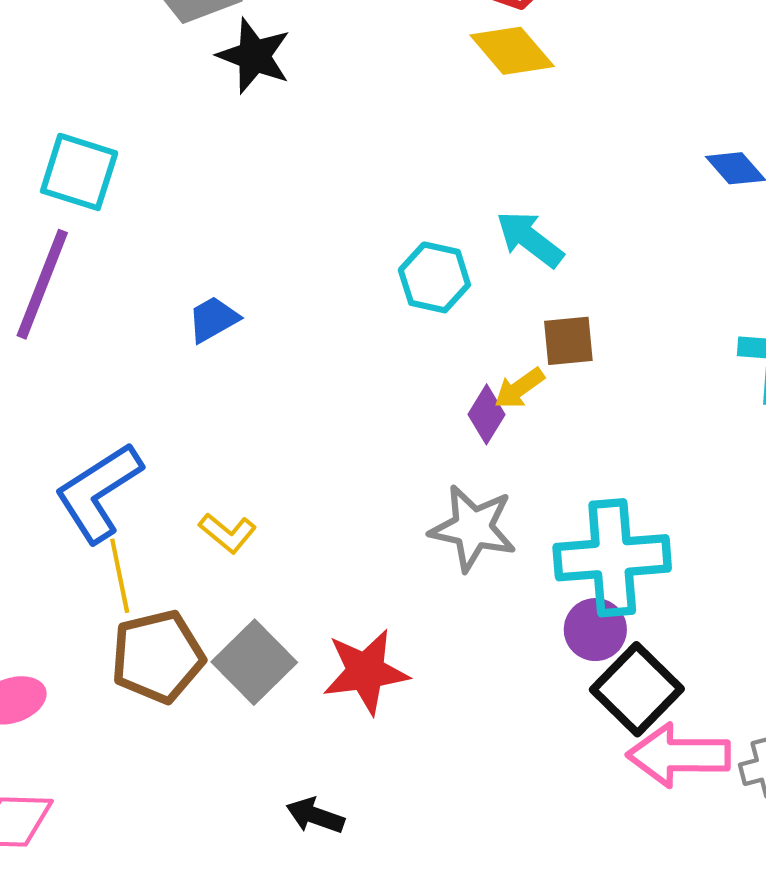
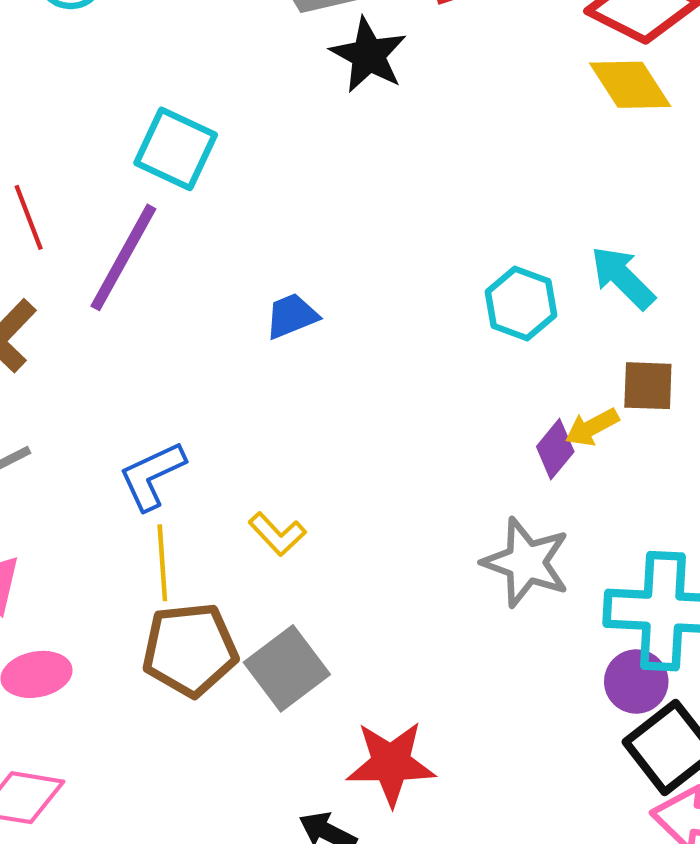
blue L-shape: (98, 492) -> (152, 476), size x0.7
red star: (366, 672) -> (391, 763), moved

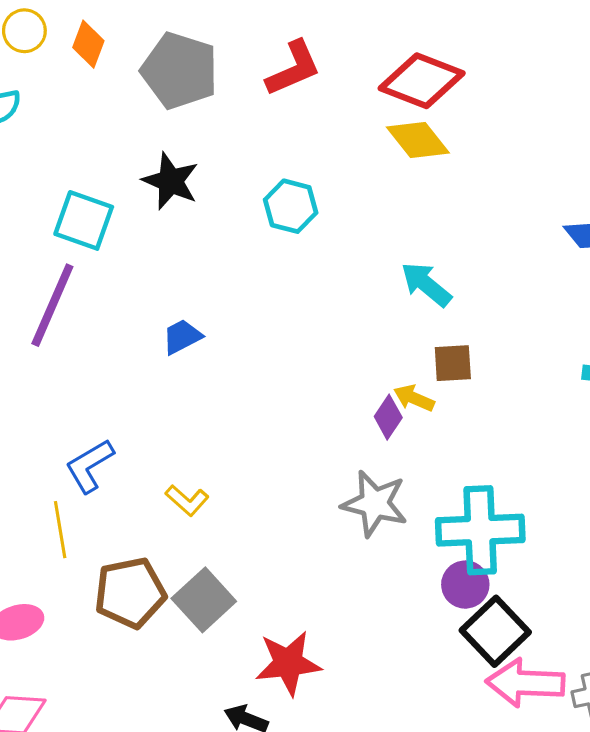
black star: (368, 55) -> (171, 181), moved
cyan hexagon: (521, 304) -> (291, 206), moved
yellow arrow: (592, 427) -> (414, 398), turned 57
yellow line: (162, 563) -> (60, 530), moved

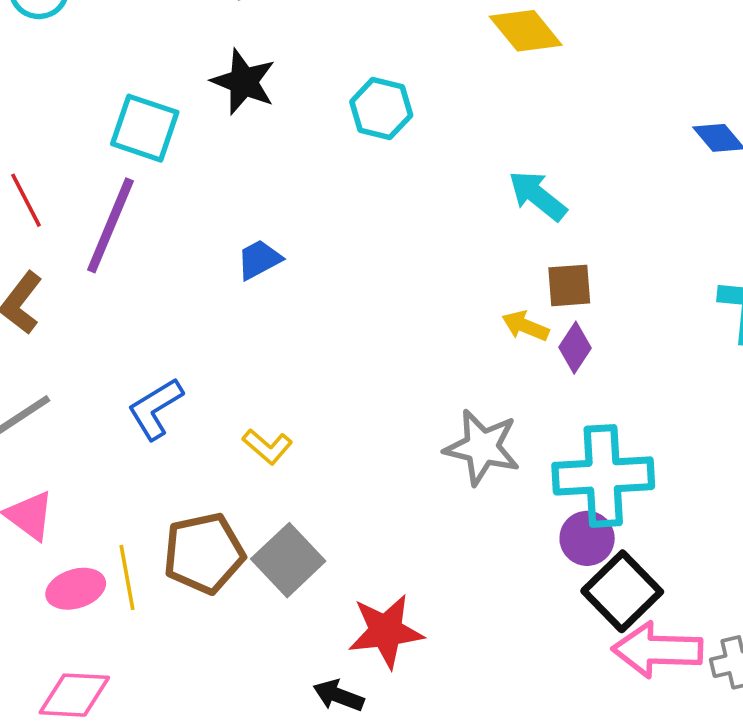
purple diamond: (388, 417) -> (575, 348), moved
yellow line: (60, 530) -> (127, 577), moved

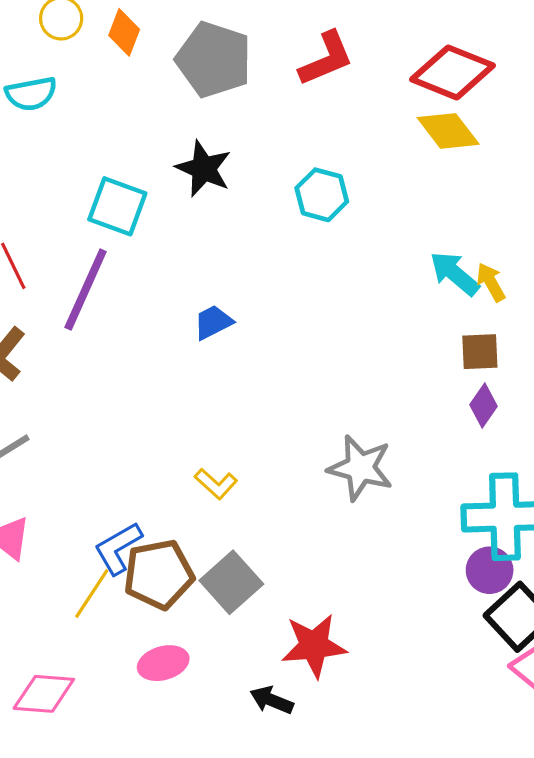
yellow arrow: (525, 326) -> (491, 282), moved, turned 36
blue L-shape: (155, 409) -> (118, 548), moved
gray star: (482, 447) -> (360, 468), moved
yellow line: (127, 577) -> (92, 594), turned 42
pink ellipse: (76, 589) -> (163, 663), moved

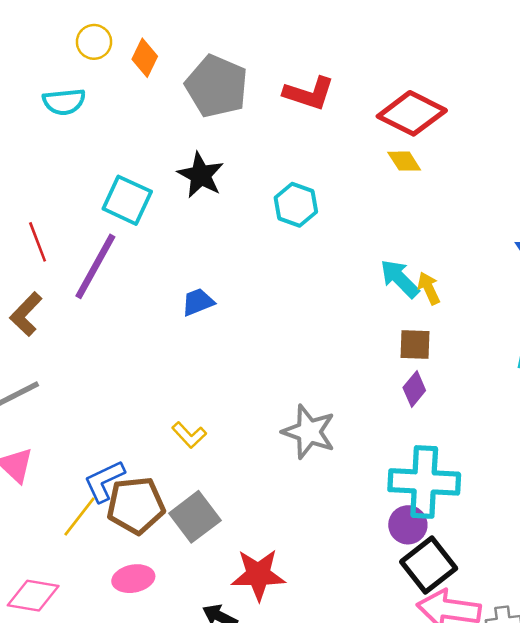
red L-shape: (326, 59) -> (309, 93), turned 36
yellow diamond: (448, 131) -> (404, 161), size x0.7

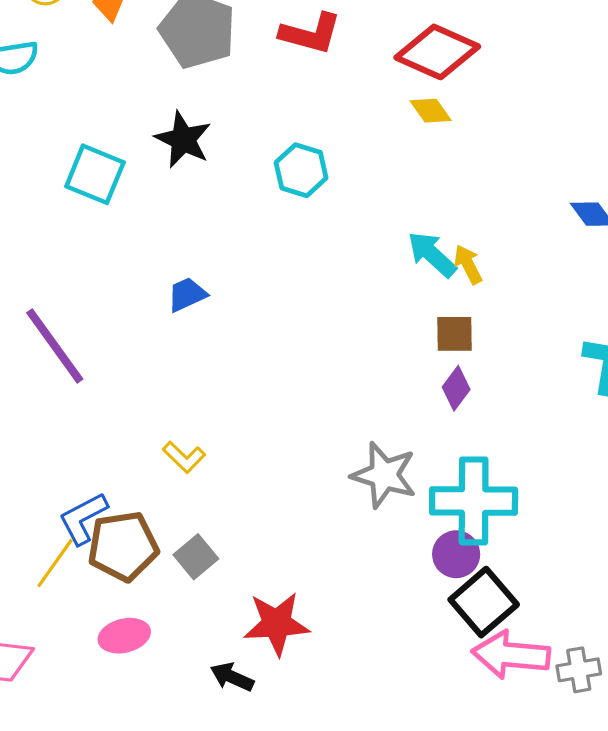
purple line: (95, 266) -> (55, 346), moved, turned -62
gray star: (309, 432) -> (384, 475), moved
gray square: (195, 517) -> (196, 557), size x0.7

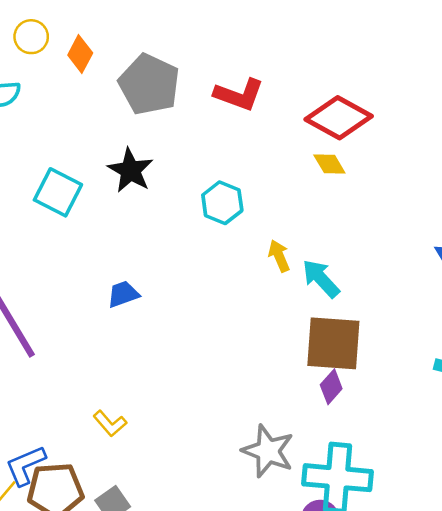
yellow arrow: (468, 264) -> (279, 256), moved
brown square: (454, 334) -> (333, 343), size x1.8

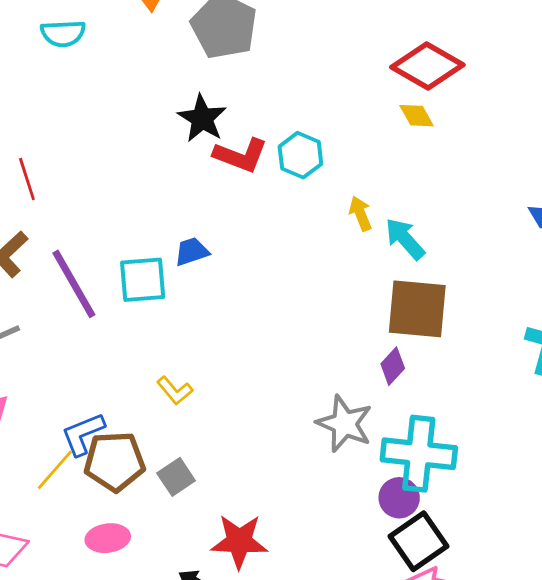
red L-shape: (239, 95) -> (241, 155), moved
cyan square: (58, 192) -> (143, 280), moved, turned -33
purple diamond: (331, 387) -> (393, 366), moved

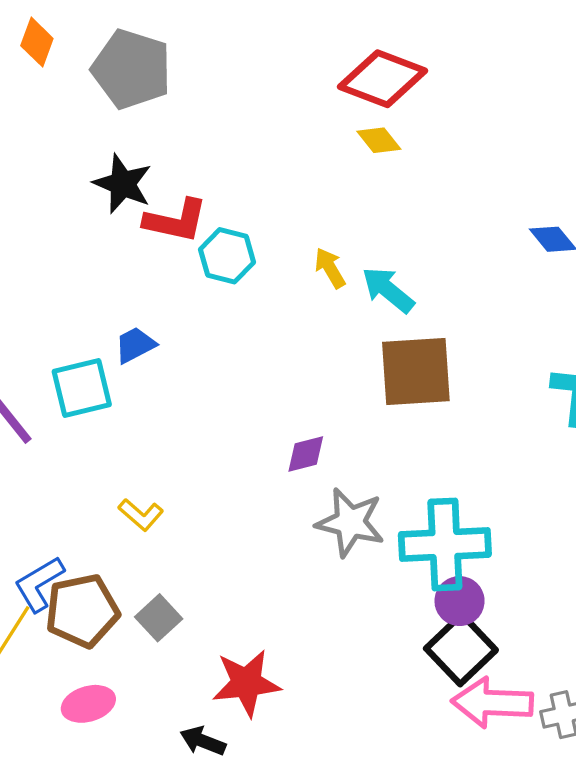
cyan hexagon: (300, 155) -> (227, 256), moved
purple diamond: (393, 366) -> (306, 454), moved, turned 42
purple circle: (399, 498) -> (460, 601), moved

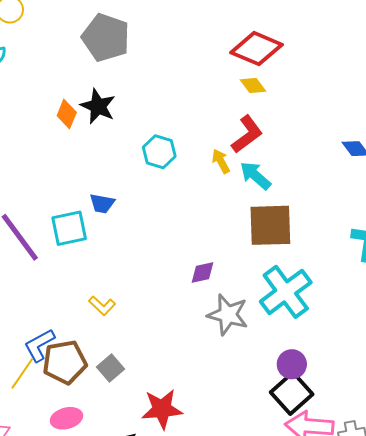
orange diamond: (37, 42) -> (67, 114), moved
red L-shape: (176, 221) -> (247, 134), moved, turned -51
blue trapezoid: (135, 345) -> (102, 204), turned -144
cyan cross: (445, 544) -> (286, 292), moved, turned -36

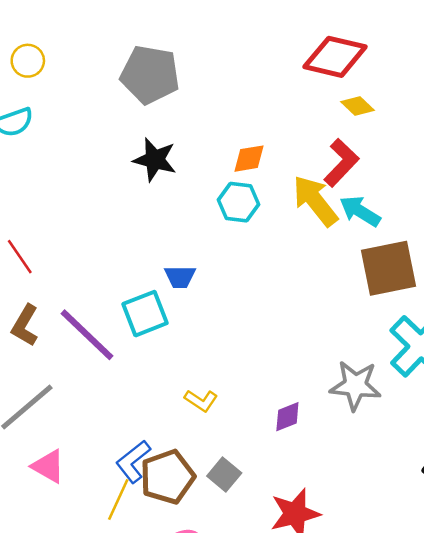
yellow diamond: (253, 85) -> (358, 106), moved
orange diamond: (67, 114) -> (249, 159), moved, turned 68
yellow arrow: (221, 161) -> (315, 201), size x1.8
purple diamond: (202, 273) -> (287, 417), moved

